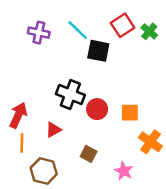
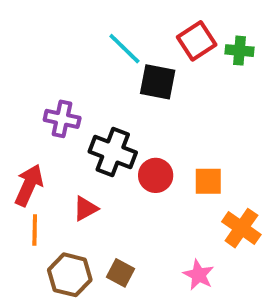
green cross: (149, 31) -> (239, 51), turned -35
purple cross: (39, 33) -> (62, 119), moved
brown square: (89, 154) -> (121, 273), moved

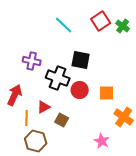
green cross: (239, 51) -> (123, 26), turned 32
black square: (158, 82) -> (81, 60), moved
orange line: (35, 230) -> (27, 118), moved
brown square: (121, 273) -> (62, 120), moved

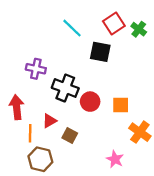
black square: (81, 60) -> (100, 52), moved
red arrow: (15, 95) -> (17, 107), turned -30

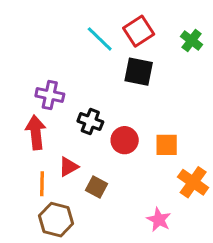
red square: (114, 24) -> (139, 31), moved
black cross: (65, 88) -> (90, 122), size x0.7
red arrow: (17, 107) -> (36, 132), moved

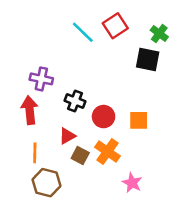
black square: (139, 72) -> (148, 59), moved
red triangle: (68, 167) -> (67, 136), moved
orange cross: (193, 182) -> (107, 152), moved

